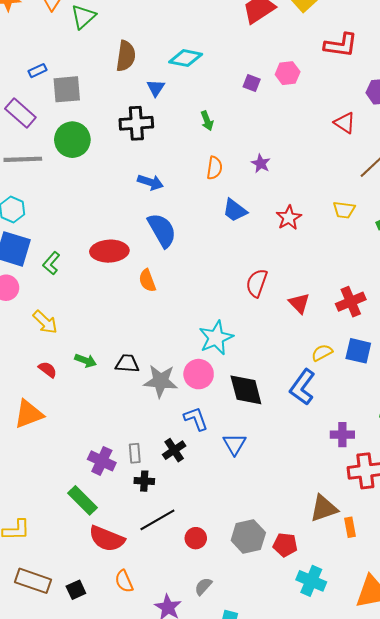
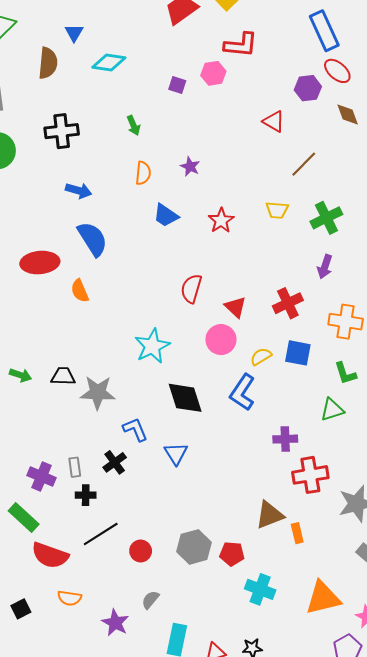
red L-shape: (341, 45) -> (241, 45), moved
blue triangle: (156, 88) -> (74, 33), moved
pink circle: (199, 374) -> (221, 340), moved
orange semicircle: (124, 581) -> (70, 598), turned -55

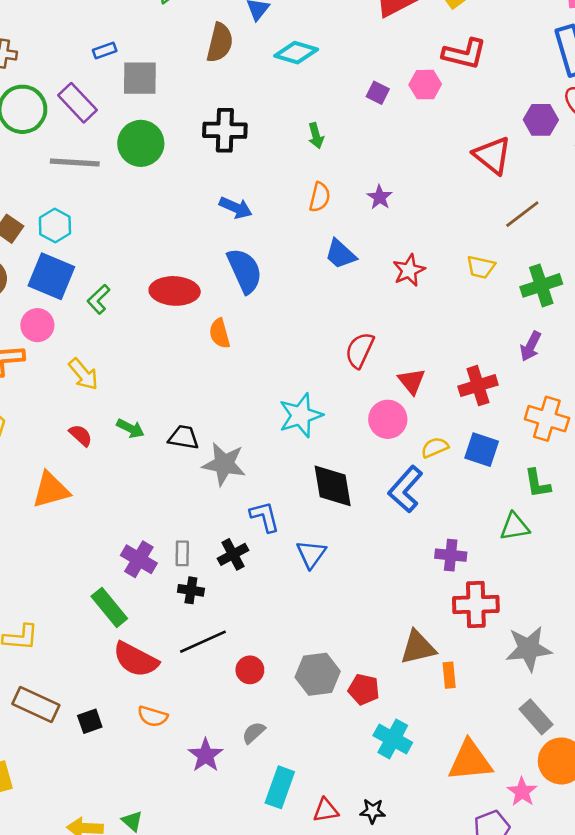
red triangle: (274, 121) -> (492, 155), size x1.4

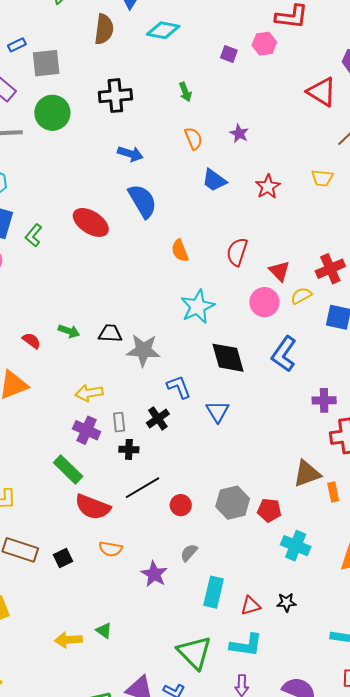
orange semicircle: (320, 197) -> (193, 138), turned -30
red ellipse: (175, 291) -> (91, 222), turned 36
orange semicircle: (220, 333) -> (180, 251), moved
yellow arrow: (83, 374) -> (89, 393), moved, turned 128
yellow semicircle: (435, 447) -> (301, 296), moved

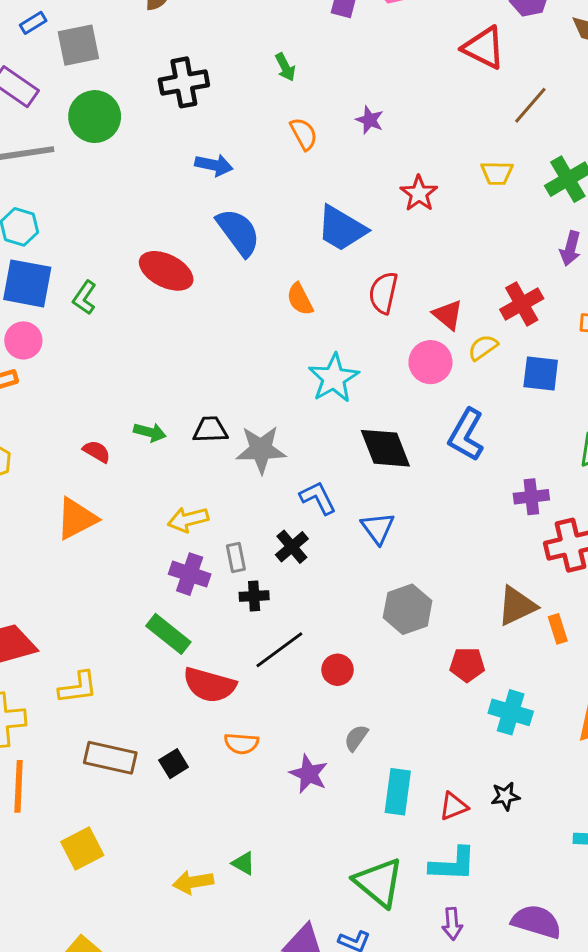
blue trapezoid: (214, 180) -> (342, 228), moved, size x1.4
gray hexagon: (233, 503) -> (408, 609), moved

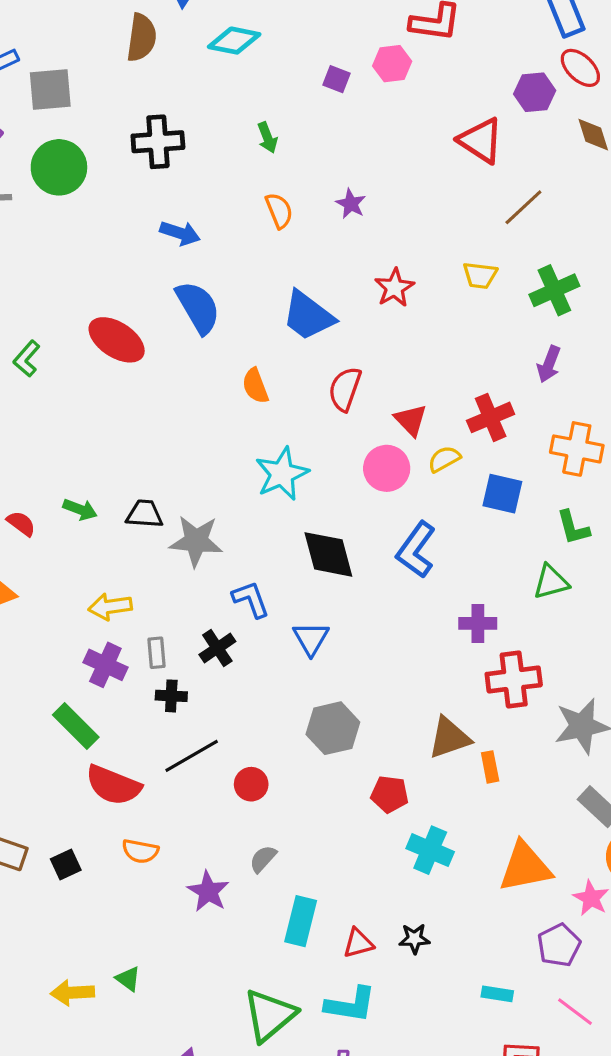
green triangle: (379, 882) -> (270, 1015), turned 34

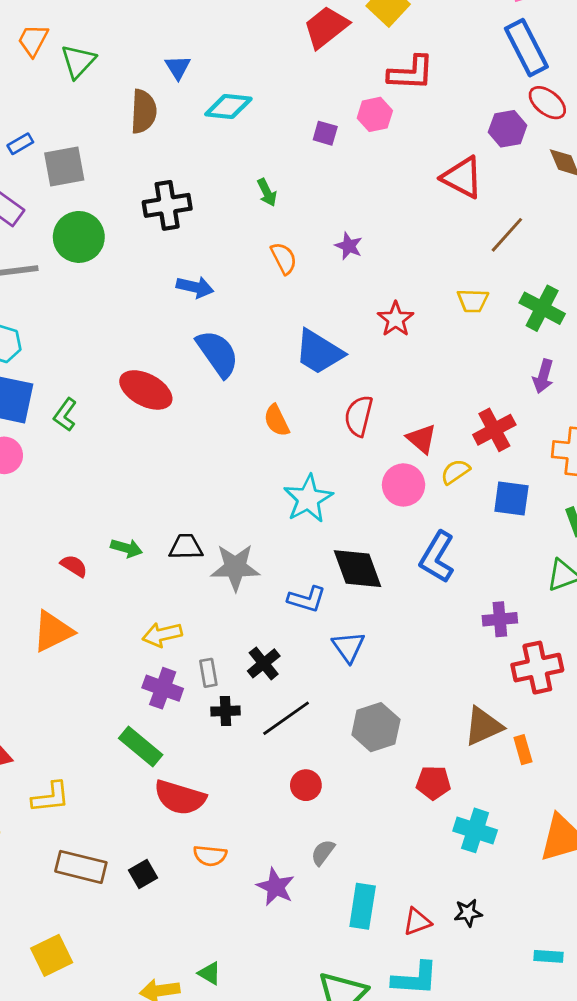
green cross: (554, 290) -> (542, 308), turned -33
blue L-shape: (251, 599) -> (307, 599), moved, turned 132
black line: (192, 756) -> (286, 718), moved

